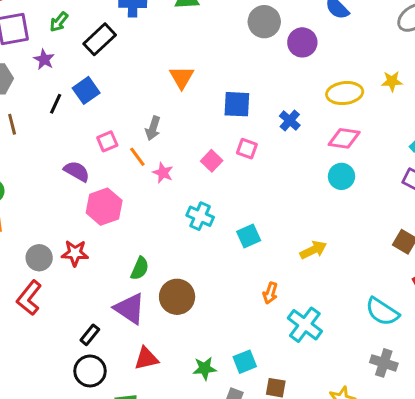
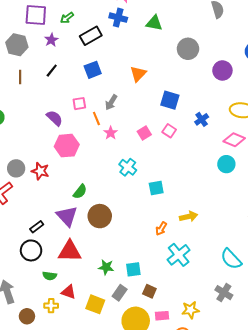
gray circle: (264, 22) -> (188, 49), moved
blue square: (86, 90) -> (93, 70), moved
yellow arrow: (313, 250) -> (189, 217), moved
red triangle: (146, 358) -> (70, 251), size x1.4

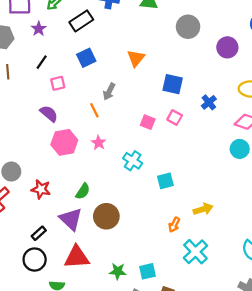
pink square: (79, 104) -> (58, 83), moved
pink star: (111, 133) -> (99, 143), moved
pink square: (144, 133) -> (148, 122), turned -32
red star: (40, 171) -> (41, 189), moved

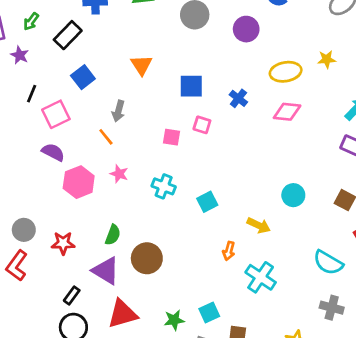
pink square: (58, 83) -> (56, 114), size x1.5
cyan circle: (240, 149) -> (293, 195), moved
yellow arrow: (203, 209) -> (259, 225), turned 54

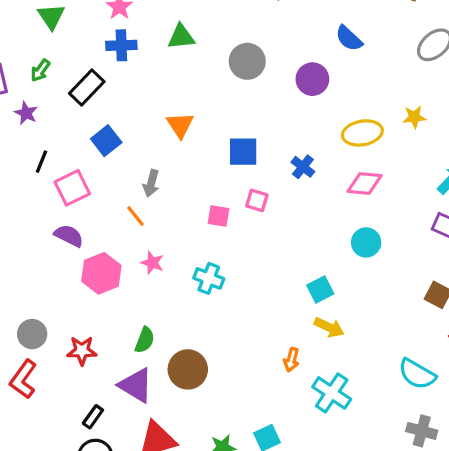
cyan circle: (293, 195) -> (366, 242), moved
cyan square: (207, 202) -> (320, 290), moved

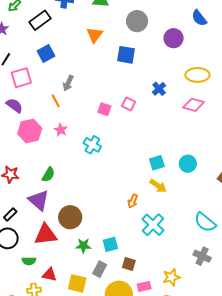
orange triangle: (180, 125) -> (95, 35), moved
blue square: (243, 152) -> (126, 55), moved
cyan circle: (366, 242) -> (188, 164), moved
brown circle: (188, 369) -> (70, 217), moved

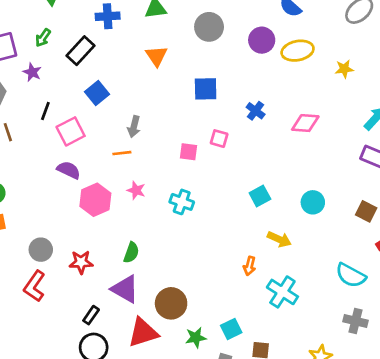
blue square: (126, 55) -> (206, 89), moved
yellow ellipse: (197, 75) -> (298, 51), moved
orange line: (56, 101) -> (122, 153), turned -56
cyan square: (157, 163) -> (260, 196), moved

